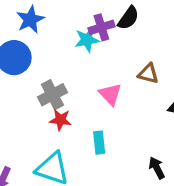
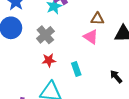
pink triangle: (110, 94) -> (91, 37), moved
gray cross: (52, 95) -> (45, 35), moved

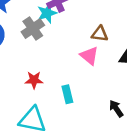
gray cross: (45, 35) -> (33, 28), moved

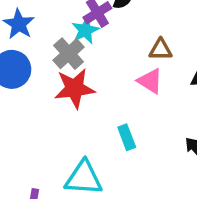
red star: (34, 80) -> (75, 88), moved, size x1.6

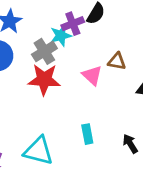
pink triangle: (150, 81) -> (92, 75), moved
cyan rectangle: (127, 137) -> (87, 134), moved

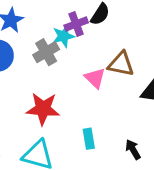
brown triangle: (117, 61) -> (121, 64), size x1.4
red star: (44, 80) -> (43, 109), moved

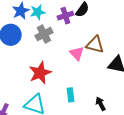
cyan star: (63, 36) -> (38, 12), moved
red star: (43, 109) -> (40, 73), turned -30

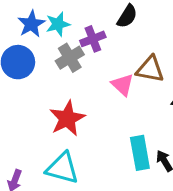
purple cross: (65, 16) -> (93, 39), moved
cyan rectangle: (70, 95) -> (140, 153), moved, size x1.5

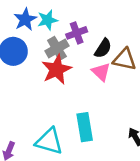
black semicircle: (127, 16) -> (103, 48), moved
red star: (67, 118) -> (57, 69), moved
cyan rectangle: (140, 153) -> (85, 127), moved

